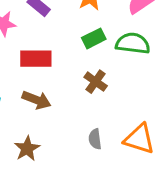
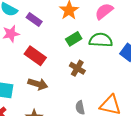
red rectangle: (36, 59) -> (35, 56), turned 40

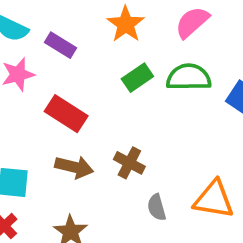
brown cross: (77, 68) -> (129, 163), moved

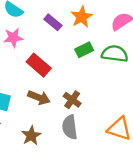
purple rectangle: (60, 45) -> (53, 22), moved
gray semicircle: (157, 207) -> (70, 127), moved, size x1.5

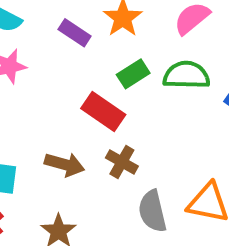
red rectangle: (39, 65) -> (103, 112), moved
gray semicircle: (70, 127) -> (152, 211), moved

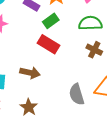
green rectangle: (133, 74) -> (51, 21), moved
brown cross: (122, 162) -> (94, 50), moved

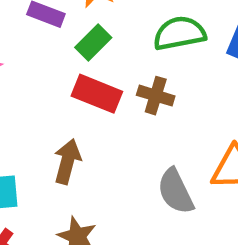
brown cross: (94, 50) -> (156, 96), moved
brown arrow: (30, 73) -> (67, 161), turned -78

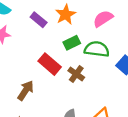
green rectangle: (93, 43) -> (72, 43), moved

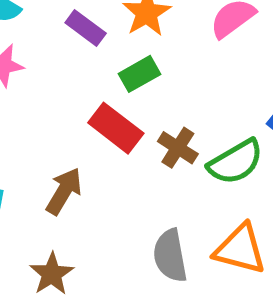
green rectangle: (72, 43) -> (140, 74), moved
green semicircle: (97, 49) -> (236, 162), moved, turned 145

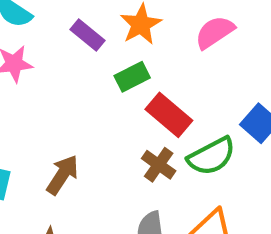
red rectangle: (116, 128) -> (169, 115), moved
brown cross: (178, 148) -> (159, 165), moved

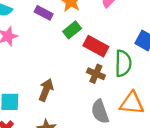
green semicircle: (212, 156) -> (123, 63), turned -50

